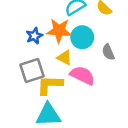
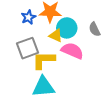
cyan circle: (82, 37) -> (67, 28), moved

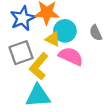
blue star: (28, 17) -> (23, 18), size x1.5
yellow L-shape: (44, 60) -> (39, 66), turned -50

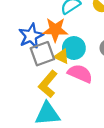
gray square: (21, 53) -> (42, 54), moved

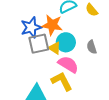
yellow L-shape: (48, 84) -> (62, 81), moved, turned 105

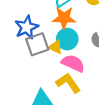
orange star: (52, 25) -> (64, 18), moved

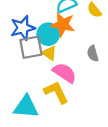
cyan circle: (67, 39) -> (48, 34), moved

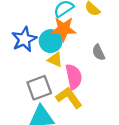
gray square: (31, 47) -> (39, 88), moved
pink semicircle: (65, 73) -> (74, 77), turned 55

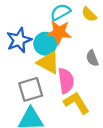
yellow triangle: (55, 60) -> (48, 63), size x1.5
yellow L-shape: (69, 98) -> (76, 103), moved

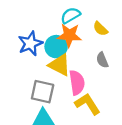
yellow semicircle: (89, 14) -> (100, 29), moved
gray square: (31, 89) -> (43, 92), turned 30

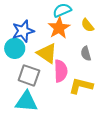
orange star: (69, 35) -> (59, 28), turned 30
cyan circle: (56, 47) -> (15, 48), moved
yellow L-shape: (88, 104) -> (81, 86), moved, turned -50

